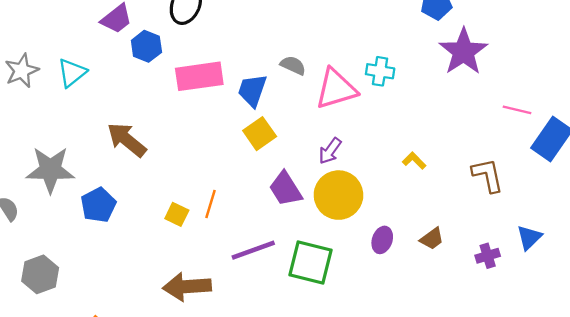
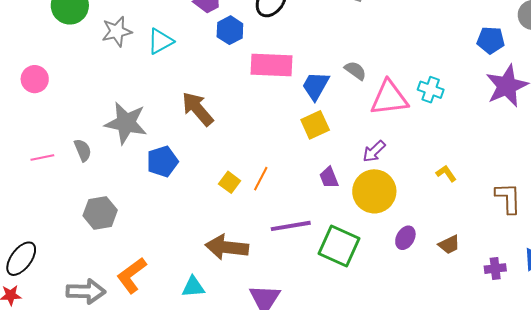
purple trapezoid: (285, 189) -> (329, 177), size x0.7

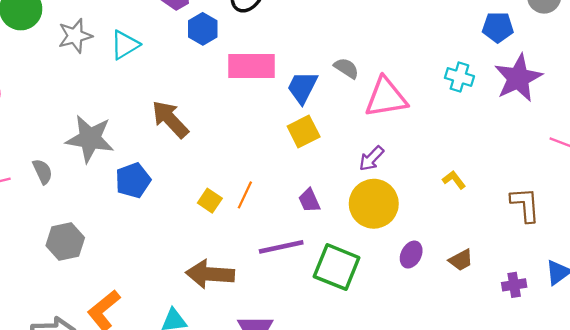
cyan cross: (431, 90) -> (459, 77), moved
purple trapezoid: (329, 177) -> (309, 200), moved

